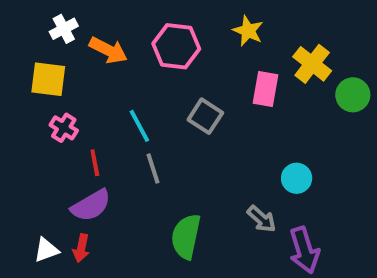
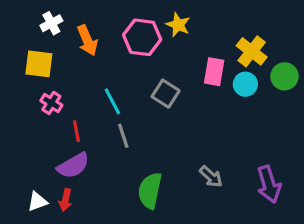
yellow star: (248, 31) -> (178, 25), moved
orange arrow: (108, 50) -> (87, 40), turned 40
cyan circle: (297, 178) -> (245, 84), moved
purple arrow: (304, 250) -> (269, 184), moved

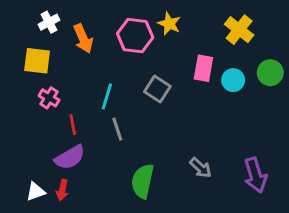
yellow cross: (252, 51) -> (239, 30), moved
cyan line: (112, 101) -> (107, 96), turned 45

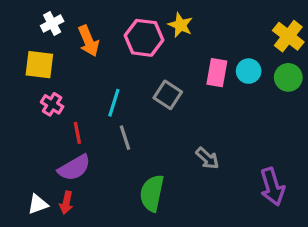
yellow cross: (239, 30) -> (288, 36), moved
cyan circle: (233, 80) -> (249, 71), moved
gray arrow: (200, 168) -> (207, 158), moved

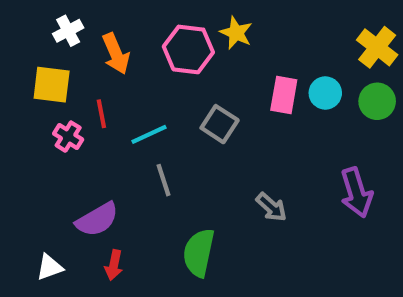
cyan line: (114, 103) -> (149, 134), turned 48
red line: (77, 133) -> (101, 114), moved
purple arrow: (272, 187) -> (356, 193), moved
red arrow: (66, 203) -> (114, 265), moved

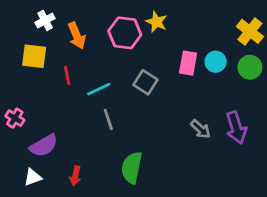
pink cross: (68, 137) -> (15, 118), moved
gray arrow: (271, 207) -> (200, 129), moved
purple semicircle: (97, 219) -> (44, 146), moved

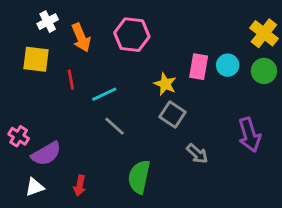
yellow star: (156, 22) -> (165, 84), moved
gray square: (145, 82) -> (172, 114), moved
pink cross: (15, 118) -> (19, 136), moved
gray line: (108, 119) -> (114, 126), turned -30
gray arrow: (200, 129) -> (197, 154), moved

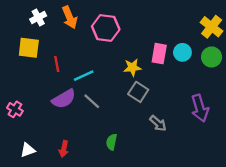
orange arrow: (81, 38) -> (70, 17), moved
yellow star: (165, 84) -> (132, 67), turned -30
purple semicircle: (46, 154) -> (64, 99), moved
green semicircle: (139, 177) -> (111, 142), size x0.6

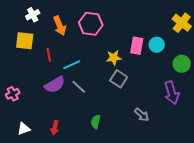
orange arrow: (70, 17) -> (60, 26), moved
green circle: (212, 57) -> (182, 64), moved
pink cross: (15, 109) -> (13, 94), turned 32
gray arrow: (158, 123) -> (142, 115), moved

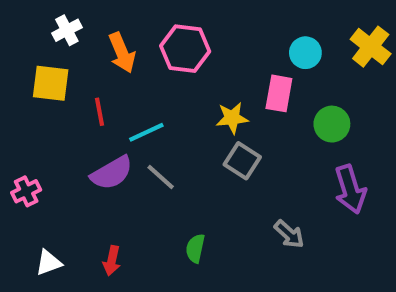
cyan circle: (157, 45) -> (305, 53), moved
green circle: (182, 64) -> (332, 124), moved

